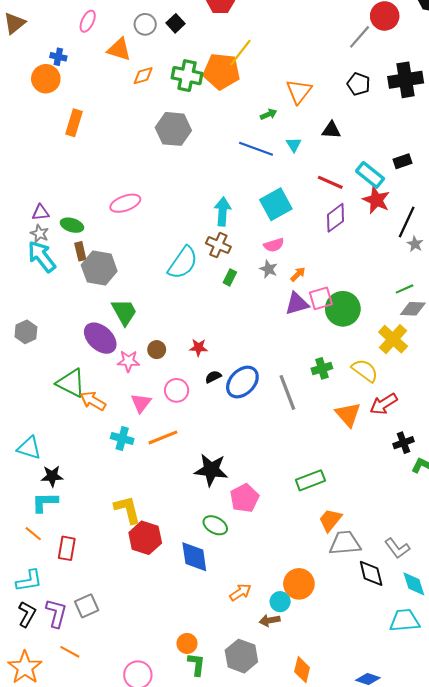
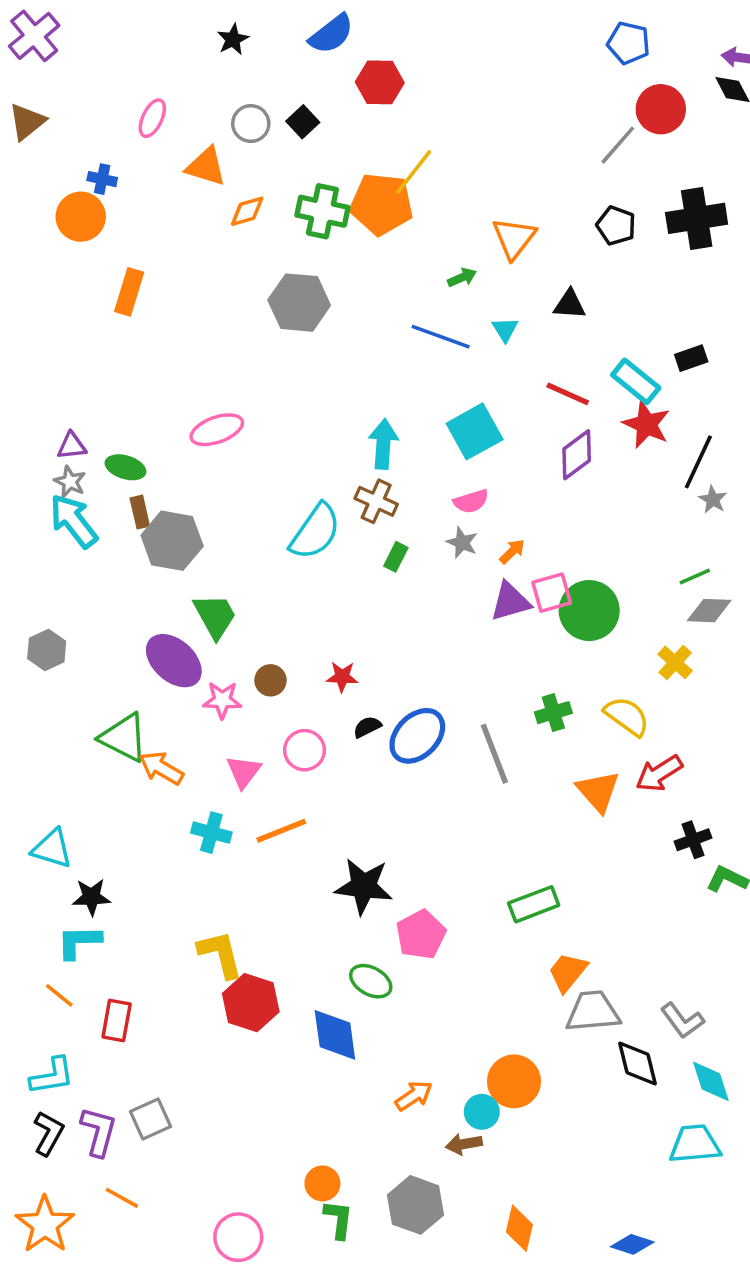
yellow cross: (393, 339) -> (675, 662), size x0.7

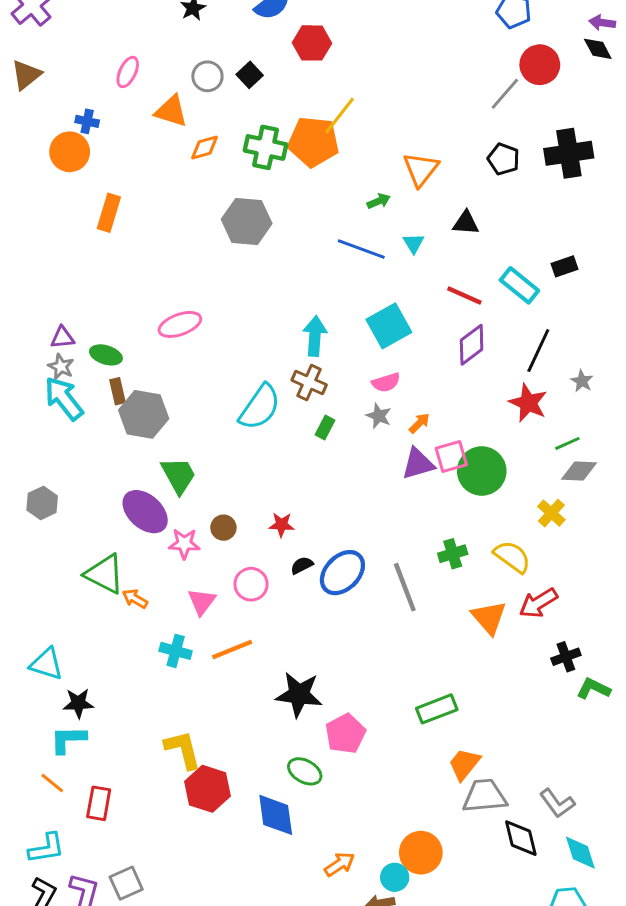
red star: (646, 424) -> (528, 403), moved
black line: (698, 462) -> (538, 351), moved
orange arrow: (161, 768) -> (135, 599), size x0.7

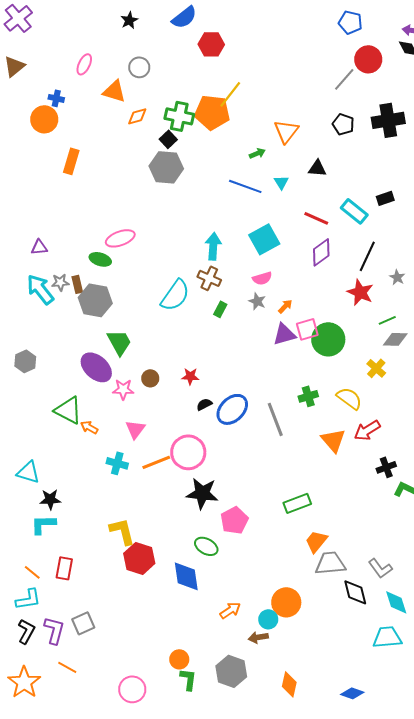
black square: (250, 75) -> (168, 139), moved
green ellipse: (106, 355) -> (100, 259), moved
gray star: (61, 367) -> (60, 282), moved, turned -30
pink circle: (251, 584) -> (188, 452), moved, size x1.5
orange line: (52, 783) -> (32, 572), moved

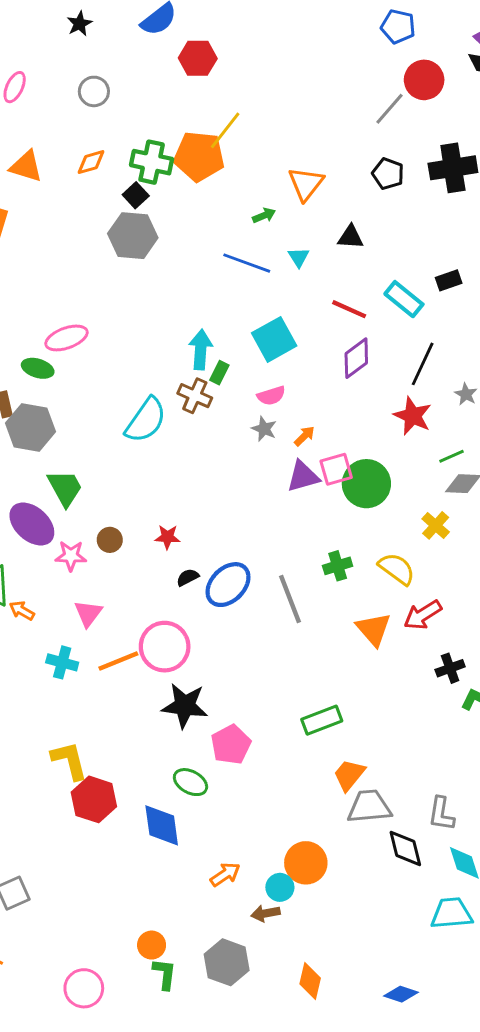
orange triangle: (114, 91) -> (26, 166), moved
green rectangle: (220, 309) -> (219, 373), moved
gray L-shape: (380, 568) -> (441, 814), turned 45

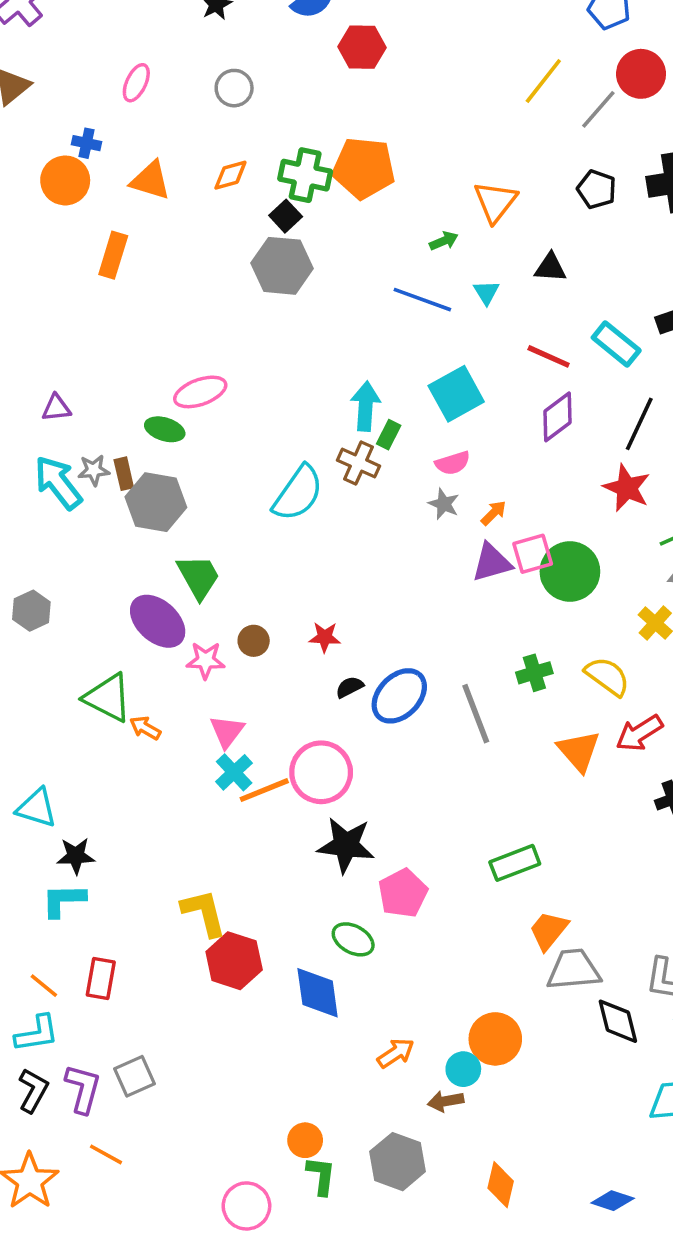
yellow line: (225, 130) -> (543, 81), moved
cyan cross: (62, 662) -> (234, 772), moved, turned 32
pink circle: (84, 988) -> (246, 1206), moved

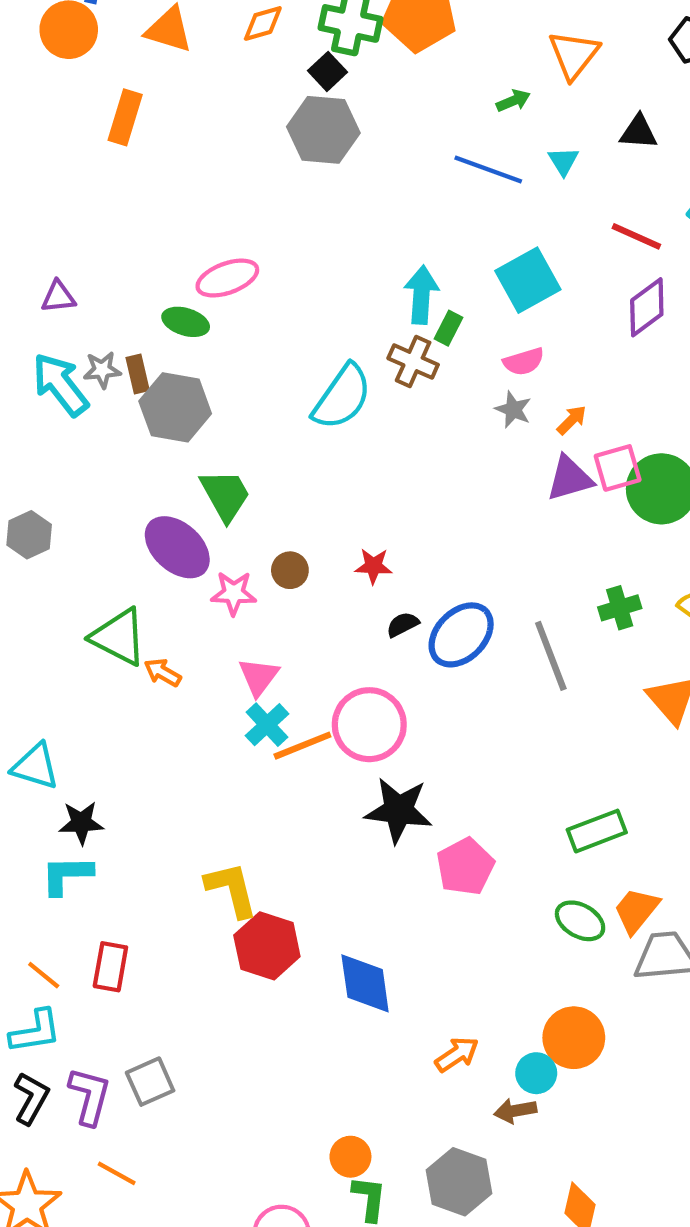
green ellipse: (353, 939) -> (580, 921), moved

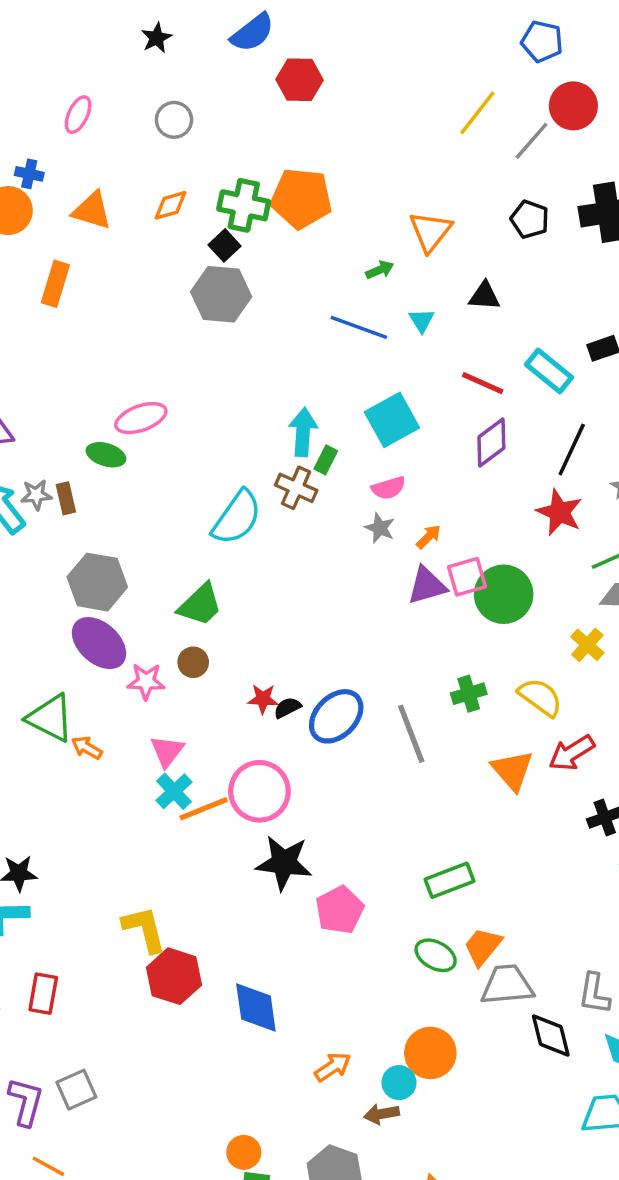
gray hexagon: (175, 407) -> (97, 582), moved
green trapezoid: (225, 495) -> (200, 605), moved, turned 75
red star: (373, 566) -> (263, 699), moved

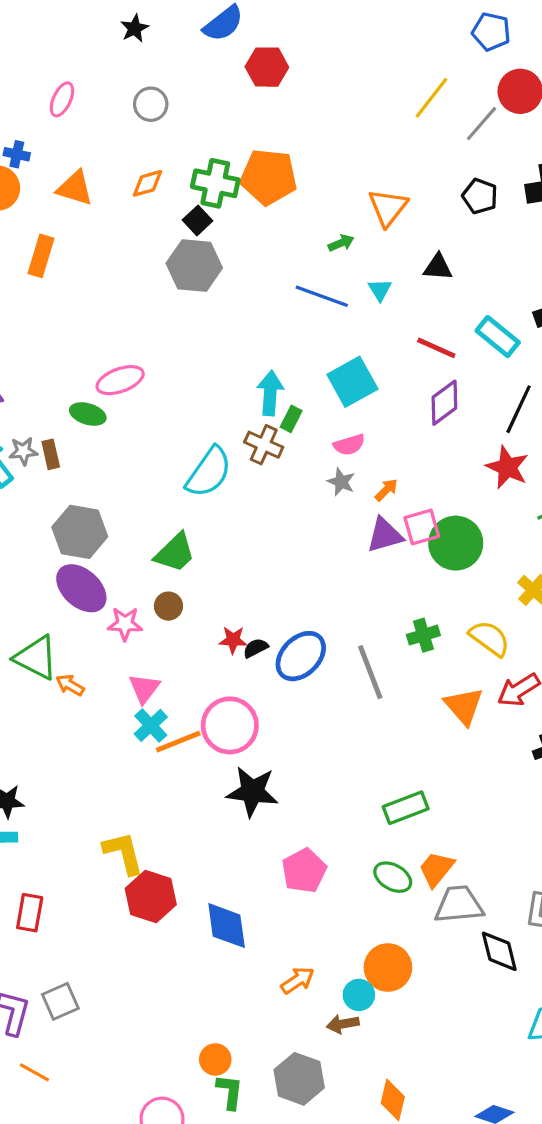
pink pentagon: (340, 910) -> (304, 871), moved

